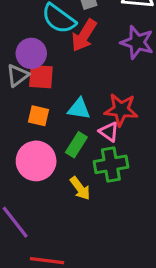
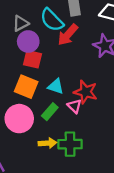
gray triangle: (18, 75) -> (21, 23), moved
orange square: (38, 116) -> (26, 87), size x1.5
green cross: (111, 164) -> (70, 144), moved
yellow arrow: (80, 188) -> (47, 143), turned -66

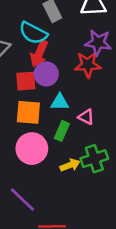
red arrow: (68, 35) -> (39, 54), moved
purple circle: (28, 42) -> (46, 74), moved
red star: (86, 92) -> (88, 65), moved

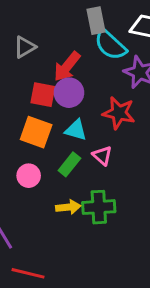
cyan semicircle: (33, 33) -> (110, 45), moved
red star: (88, 65) -> (119, 113), moved
pink circle: (32, 149) -> (29, 176), size x0.6

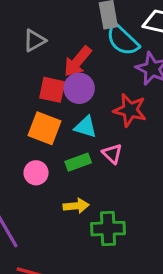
green rectangle: (69, 164) -> (78, 162), turned 30
green cross: (99, 207) -> (108, 229), moved

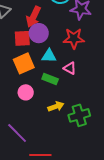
orange square: (44, 128) -> (24, 63), turned -30
green rectangle: (78, 162) -> (50, 79), turned 56

